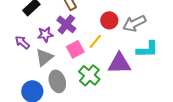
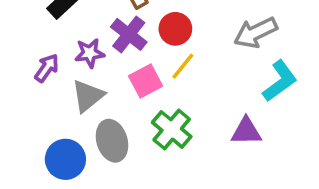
red circle: (109, 20) -> (175, 29), moved
purple arrow: (22, 42) -> (47, 68), turned 84
cyan L-shape: (147, 49) -> (280, 81), turned -35
purple triangle: (119, 63) -> (246, 131), moved, size x0.7

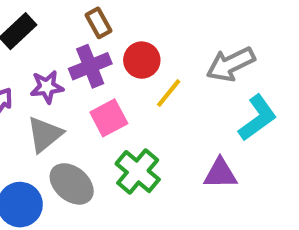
purple cross: (129, 34) -> (90, 66), turned 30
yellow line: (183, 66) -> (169, 93), moved
gray ellipse: (112, 141) -> (72, 184), turned -33

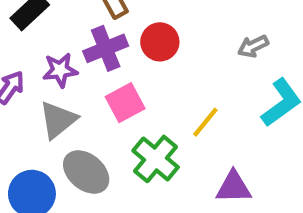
gray arrow: (231, 64) -> (253, 46), size x0.6
yellow line: (169, 93) -> (205, 122), moved
purple triangle: (220, 174) -> (234, 187), moved

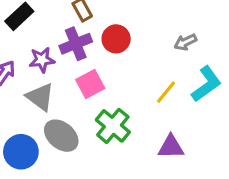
gray triangle: (58, 120) -> (40, 97), turned -44
yellow line: (205, 122) -> (166, 92), moved

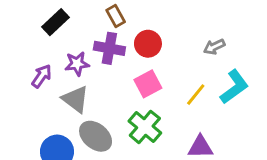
purple cross: (76, 44) -> (109, 48), turned 32
pink square: (90, 84) -> (148, 84), moved

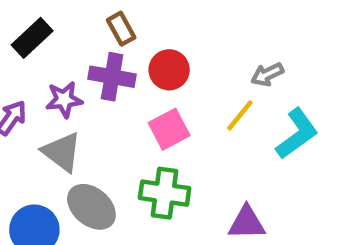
yellow line: (196, 95) -> (240, 115), moved
green cross: (145, 127) -> (165, 193), turned -32

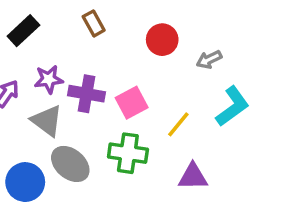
red circle: (169, 70) -> (162, 40), moved
purple cross: (112, 77) -> (86, 94), moved
yellow line: (240, 115) -> (178, 124), moved

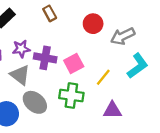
gray arrow: (209, 59) -> (123, 36), size x1.5

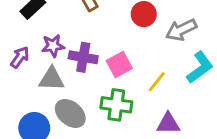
gray triangle: (20, 75) -> (52, 79), turned -35

